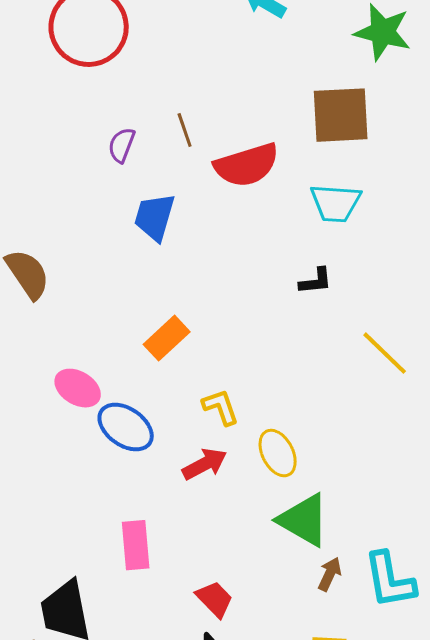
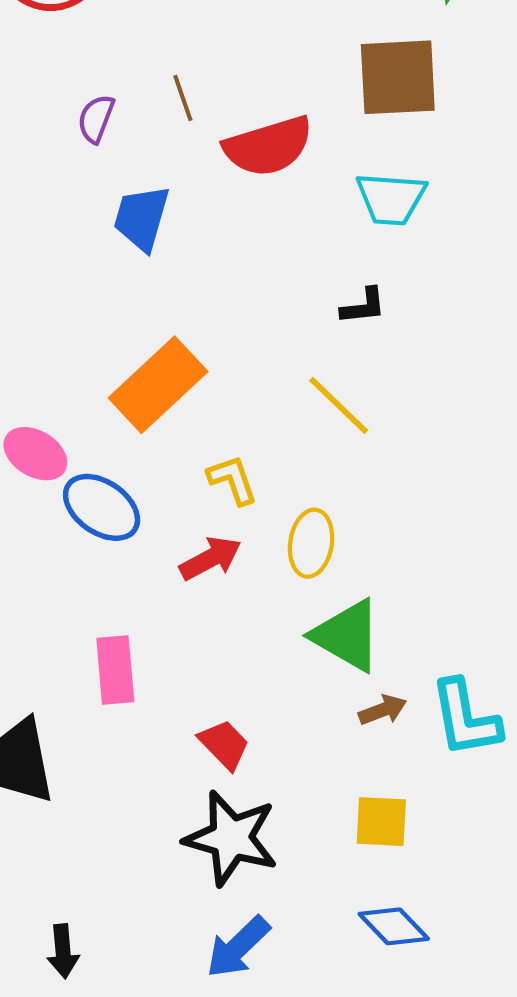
orange rectangle: (167, 338) -> (158, 385), size x1.5
yellow line: (385, 353) -> (339, 405), moved
yellow ellipse: (278, 453) -> (311, 543), turned 36
brown arrow: (330, 574) -> (383, 710), turned 44

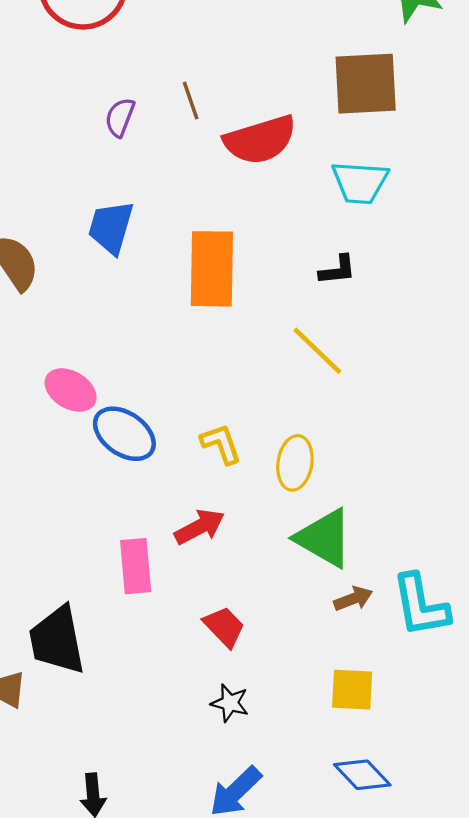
blue trapezoid: (142, 218) -> (111, 227), moved
orange rectangle: (158, 385) -> (212, 269), moved, turned -46
yellow L-shape: (232, 480) -> (221, 444), moved
red arrow: (210, 558) -> (200, 527), moved
black star: (231, 838) -> (230, 703), size x0.5

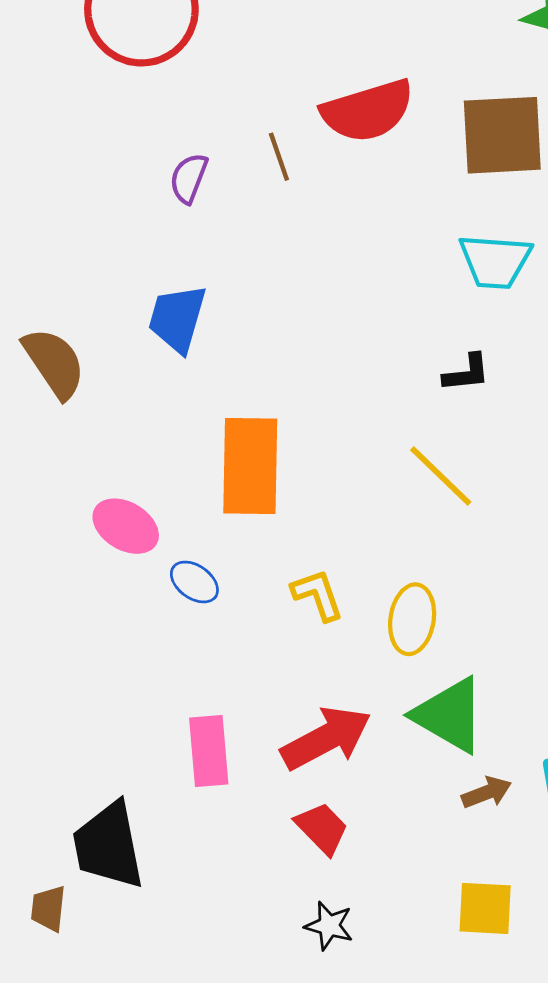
red semicircle: (260, 140) -> (368, 111), moved
orange rectangle: (212, 269) -> (250, 466), moved
blue ellipse: (124, 434) -> (194, 582), size x0.6
red arrow: (200, 527) -> (326, 738), moved, size x1.4

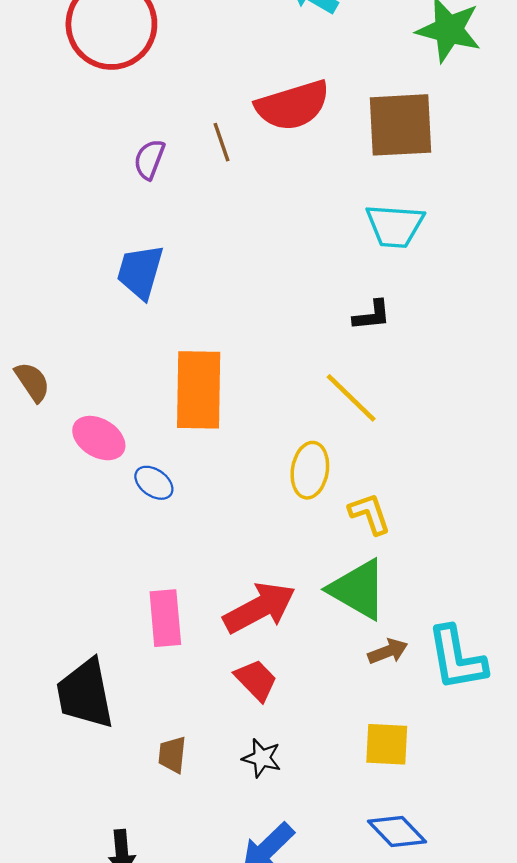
brown semicircle: (54, 363) -> (32, 382), moved, size x0.7
yellow L-shape: (318, 595) -> (370, 514), moved
yellow ellipse: (412, 619) -> (310, 470), moved
brown trapezoid: (48, 908) -> (172, 755), moved

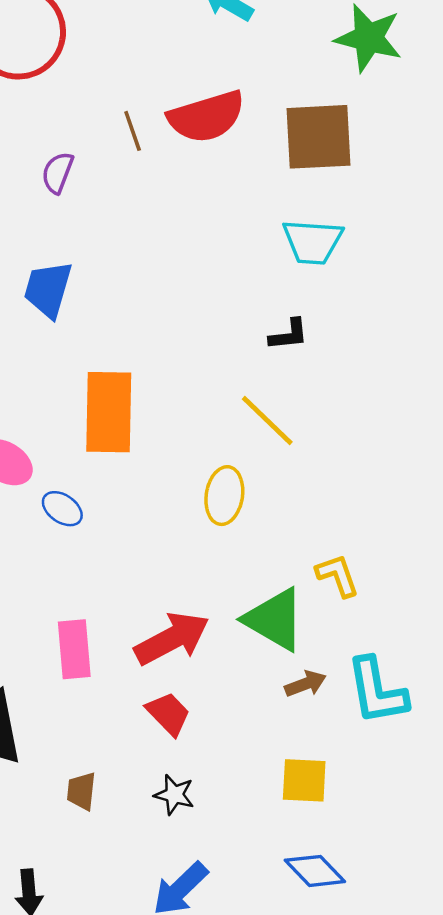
brown line: (222, 142) -> (133, 131), moved
yellow L-shape: (370, 514) -> (338, 575), moved

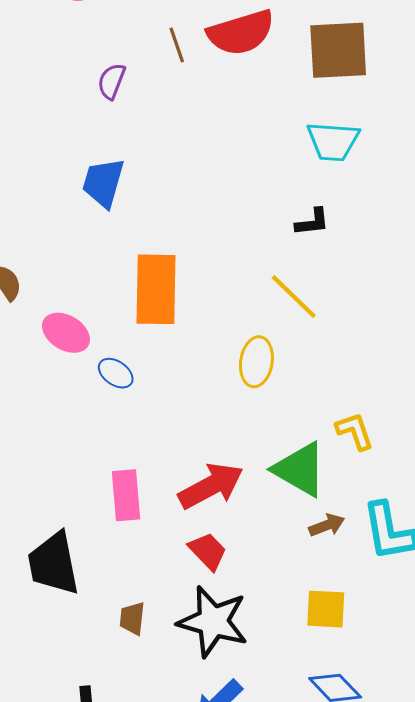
black star: (174, 795) -> (213, 622), size x2.0

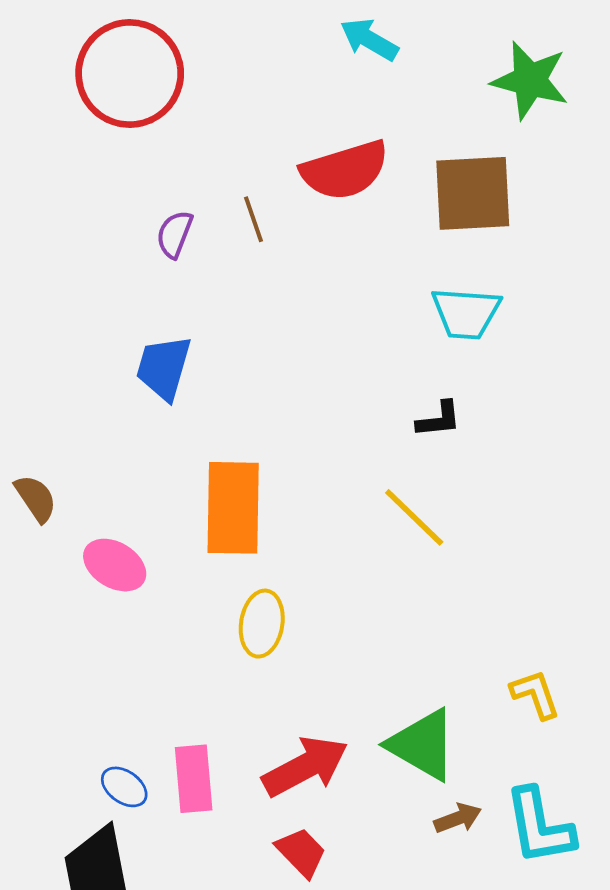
brown line: (177, 45) -> (254, 219), moved
yellow ellipse: (256, 362) -> (262, 624), moved
blue ellipse: (116, 373) -> (124, 787), moved
yellow L-shape: (355, 431) -> (535, 694), moved

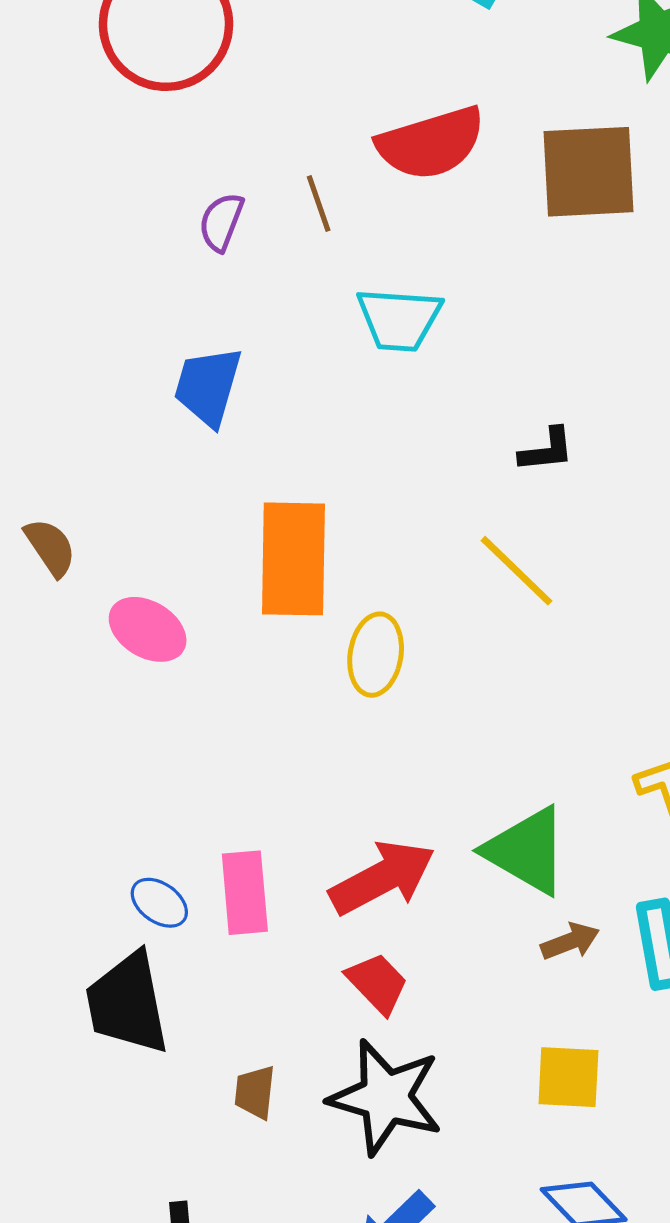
cyan trapezoid: (466, 313) -> (399, 319), moved
yellow ellipse: (262, 624) -> (376, 655), moved

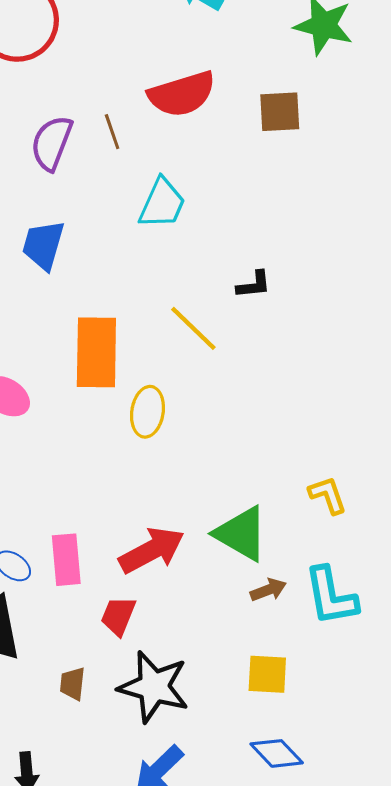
brown square: (589, 172) -> (280, 112), size x0.7
purple semicircle: (221, 222) -> (52, 143), size x1.5
cyan trapezoid: (399, 319) -> (162, 203), turned -70
yellow line: (516, 571) -> (193, 328), moved
red trapezoid: (377, 983) -> (118, 616), moved, turned -114

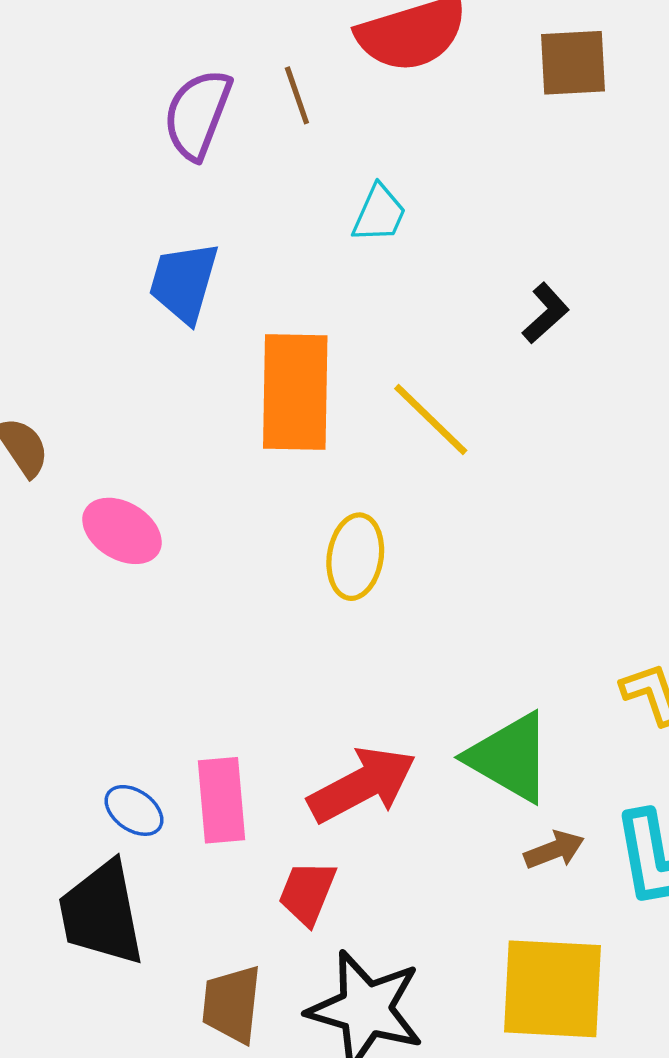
cyan trapezoid: (162, 203) -> (379, 214), size x0.7
black L-shape: (254, 285) -> (546, 313), moved, turned -36
orange rectangle: (96, 352) -> (295, 392), moved
yellow square: (267, 674) -> (552, 989), size x1.6
brown trapezoid: (72, 684) -> (232, 1004), size x1.4

